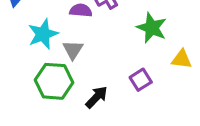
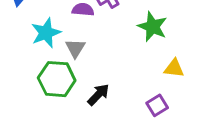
yellow triangle: (182, 59) -> (174, 68), moved
purple square: (141, 80) -> (157, 105), moved

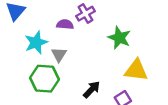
yellow triangle: (174, 68) -> (136, 70), size x1.5
black arrow: (98, 95) -> (92, 90), moved

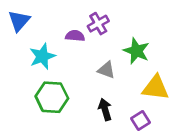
gray triangle: (59, 55) -> (106, 70), moved, turned -42
black arrow: (92, 90) -> (105, 110), turned -60

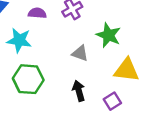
purple semicircle: (75, 36) -> (37, 13), moved
cyan star: (42, 56) -> (19, 40), turned 30

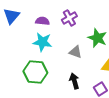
cyan star: (19, 40) -> (42, 42), moved

